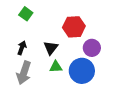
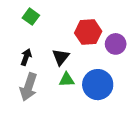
purple circle: (92, 48) -> (116, 44), moved

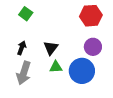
red hexagon: (88, 32) -> (91, 16), moved
purple circle: (116, 44) -> (93, 47), moved

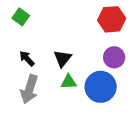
green square: (26, 14) -> (21, 17), moved
black arrow: (22, 48) -> (27, 59), turned -64

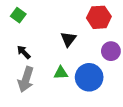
purple circle: (114, 57) -> (111, 51), moved
black triangle: (63, 59) -> (68, 39), moved

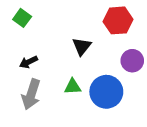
black arrow: (24, 52) -> (29, 62), turned -72

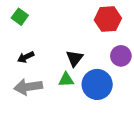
black triangle: (82, 46) -> (75, 58), moved
gray arrow: (31, 94) -> (28, 87), turned 64

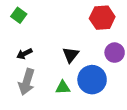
green triangle: (66, 80) -> (63, 87), moved
gray arrow: (28, 87) -> (27, 82), turned -65

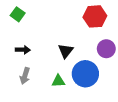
black arrow: (24, 54) -> (23, 50), turned -152
gray arrow: (27, 82) -> (25, 76), size x0.7

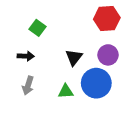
green square: (18, 14) -> (37, 28), moved
purple circle: (106, 49) -> (108, 55), moved

